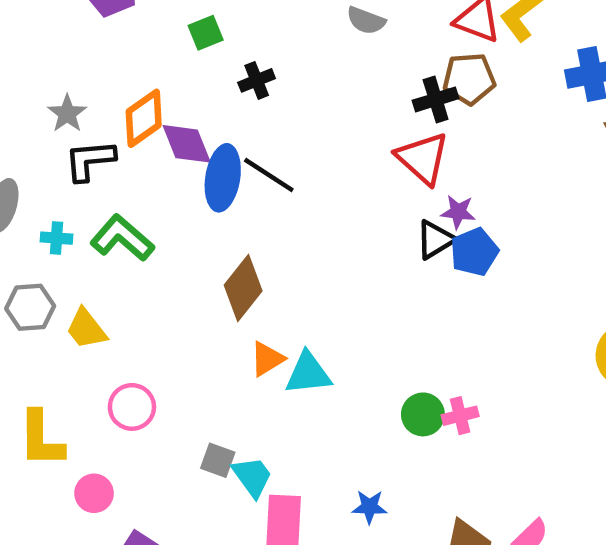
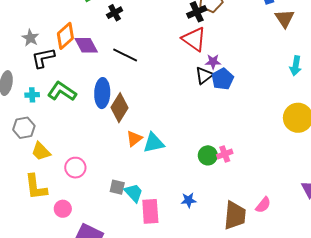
blue ellipse: (223, 178) -> (102, 93), moved
yellow trapezoid: (86, 329) -> (41, 151), moved

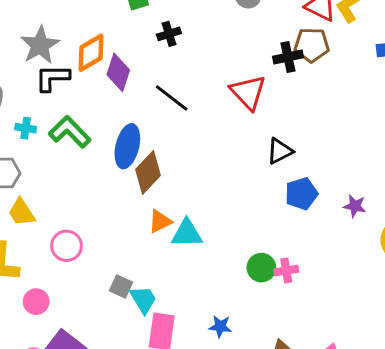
gray star: (30, 38) -> (40, 45), size x1.5
red triangle: (194, 39) -> (248, 92), moved
purple diamond: (86, 45) -> (118, 72), turned 35
purple star: (213, 62) -> (355, 206), moved
blue pentagon: (222, 79) -> (301, 194), moved

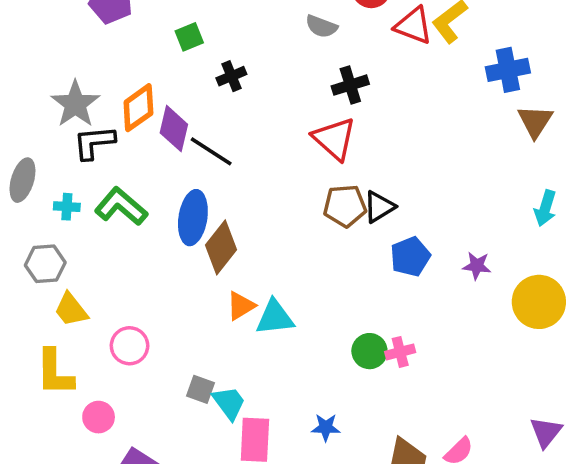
brown pentagon: (312, 45) -> (345, 206), moved
black cross: (288, 57) -> (350, 85), moved
black line: (172, 98) -> (211, 151), moved

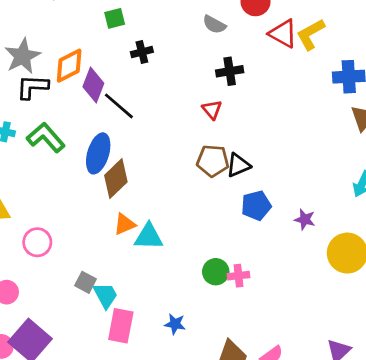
red triangle: (334, 139) -> (212, 110), size x0.6

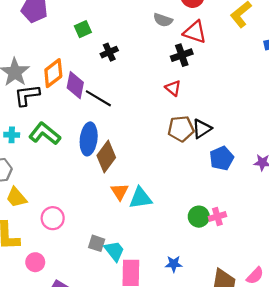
red triangle: (283, 34) -> (195, 32), moved
orange triangle: (125, 224) -> (120, 192), turned -30

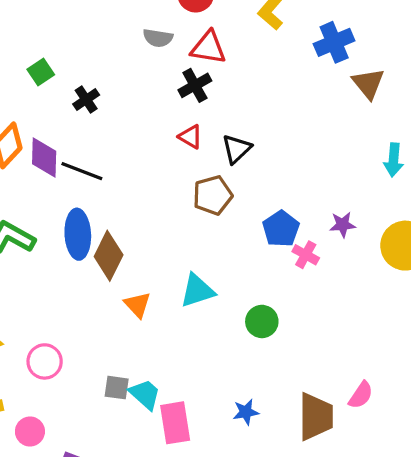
black triangle: (202, 129) -> (236, 149), moved
cyan triangle: (140, 198) -> (197, 291), moved
pink cross: (217, 216) -> (306, 255), moved, turned -35
blue star: (174, 264) -> (246, 412), moved

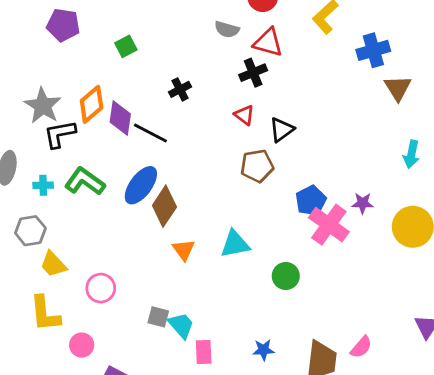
black cross: (86, 99) -> (180, 89), moved
blue ellipse: (78, 234) -> (141, 185), turned 33
pink cross: (306, 255) -> (329, 225), size x1.8
pink rectangle: (175, 423) -> (204, 352), size x0.7

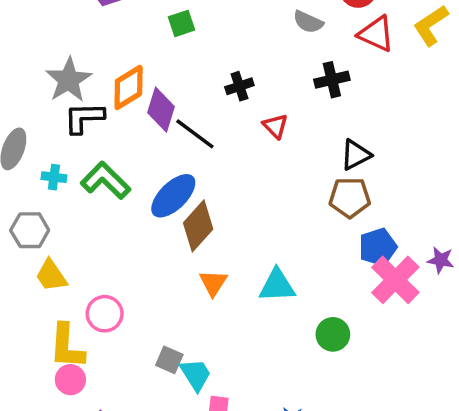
red triangle: (268, 42) -> (376, 34), moved
red triangle: (244, 115) -> (275, 126), moved
brown pentagon: (257, 166) -> (350, 197), moved
yellow L-shape: (45, 314) -> (67, 346), moved

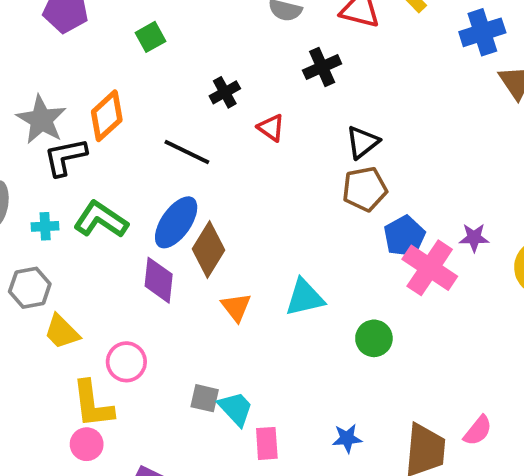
purple diamond: (161, 110) -> (159, 280), moved
pink circle: (70, 380) -> (87, 444), moved

